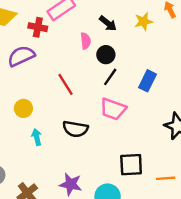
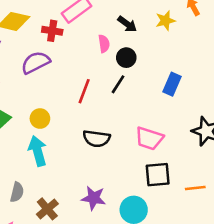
black line: (110, 77) -> (118, 84), moved
red line: (65, 84) -> (84, 91), turned 55
pink trapezoid: (113, 109) -> (149, 138), moved
cyan arrow: (37, 137) -> (38, 151), moved, size x1.6

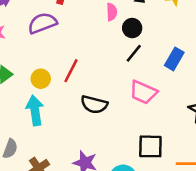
black line: (118, 84) -> (134, 53), moved
red line: (84, 91) -> (71, 71), moved
pink trapezoid: (149, 138) -> (143, 92), moved

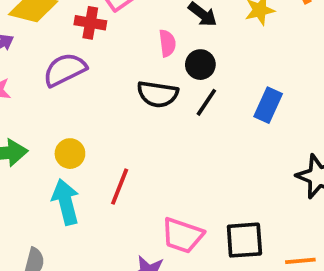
red line: (71, 71) -> (120, 187), moved
pink trapezoid: (143, 92) -> (182, 235), moved
black semicircle: (94, 104) -> (158, 94), moved

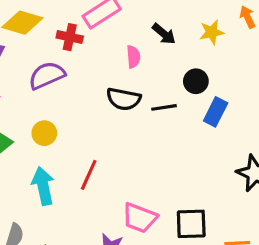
black circle: (200, 65) -> (196, 81), moved
black line: (206, 102) -> (164, 107), turned 45
yellow circle: (70, 154) -> (44, 133), moved

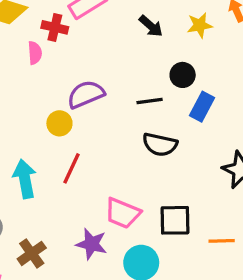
pink semicircle: (133, 57) -> (35, 53), moved
purple semicircle: (47, 75) -> (86, 94), moved
black semicircle: (124, 99) -> (160, 144), moved
yellow circle: (44, 133) -> (59, 123), moved

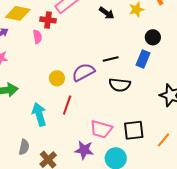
black circle: (183, 75) -> (153, 37), moved
purple semicircle: (86, 94) -> (83, 72), moved
orange line: (222, 241) -> (163, 140), turned -42

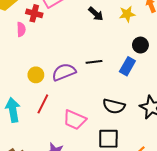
black semicircle: (120, 85) -> (114, 106), moved
pink trapezoid: (101, 129) -> (75, 120), moved

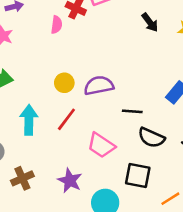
black line: (94, 62) -> (132, 111), moved

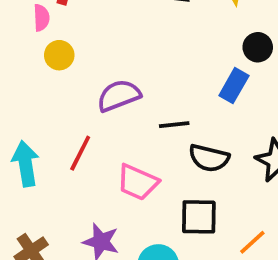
yellow circle: (64, 83) -> (59, 55), moved

